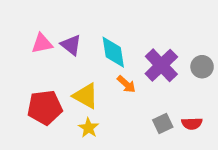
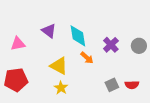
pink triangle: (42, 43) -> (18, 44), moved
purple cross: (161, 65) -> (111, 45), size x0.7
red pentagon: (45, 107) -> (16, 80), moved

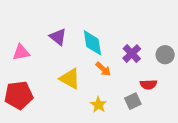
red semicircle: (132, 85) -> (148, 84), moved
yellow star: (61, 88) -> (98, 105), moved

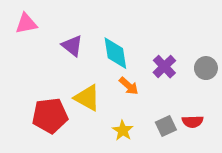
pink triangle: (21, 52) -> (26, 23), moved
red semicircle: (148, 84) -> (193, 122), moved
red pentagon: (19, 95) -> (50, 116), moved

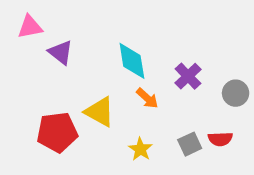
purple triangle: (72, 46) -> (61, 52), moved
gray circle: (206, 68) -> (236, 93), moved

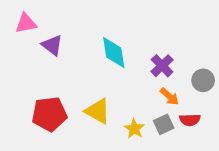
orange arrow: (147, 98) -> (169, 96), moved
yellow triangle: (100, 112) -> (98, 111), moved
yellow star: (140, 149) -> (134, 129), moved

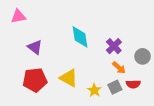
purple triangle: (52, 45) -> (35, 47), moved

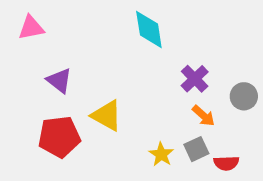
cyan diamond: (80, 37) -> (149, 30), moved
yellow triangle: (69, 78) -> (107, 116), moved
red semicircle: (133, 84) -> (226, 163), moved

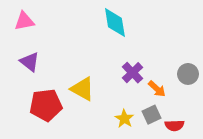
purple cross: (195, 79) -> (133, 73), moved
purple triangle: (59, 80) -> (30, 62), moved

